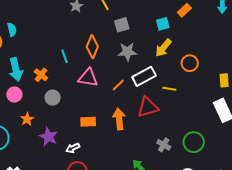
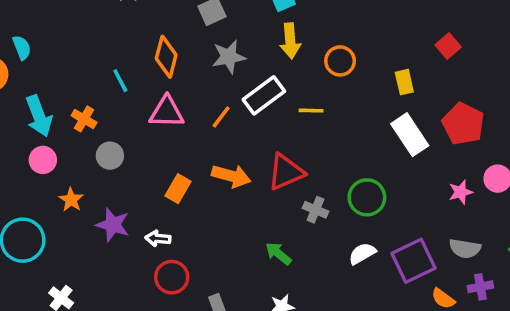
yellow arrow: (163, 48) -> (290, 41), turned -36
red triangle: (148, 107) -> (286, 172), moved
orange arrow: (119, 119) -> (231, 176), turned 120
orange rectangle: (88, 122) -> (178, 189), turned -49
white arrow: (73, 148) -> (158, 238), turned 40

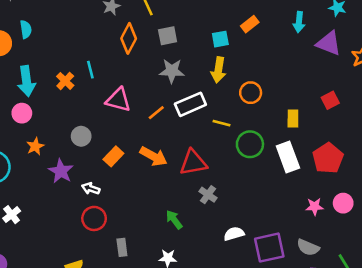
orange diamond: (166, 57) -> (129, 38), moved
orange cross: (84, 119) -> (65, 81), moved
gray circle: (110, 156) -> (81, 136), moved
green circle: (367, 197) -> (250, 144), moved

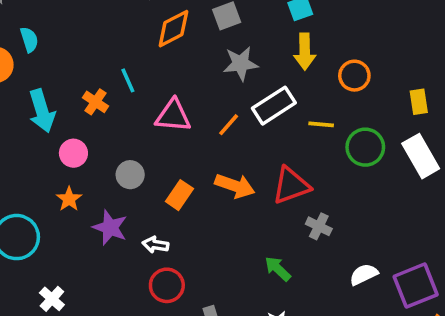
orange diamond: (129, 38) -> (173, 29), turned 44
pink circle: (22, 113) -> (73, 153), moved

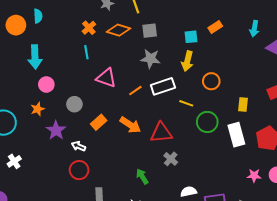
orange diamond: (173, 29) -> (119, 30), turned 30
orange cross: (95, 102) -> (89, 28), moved

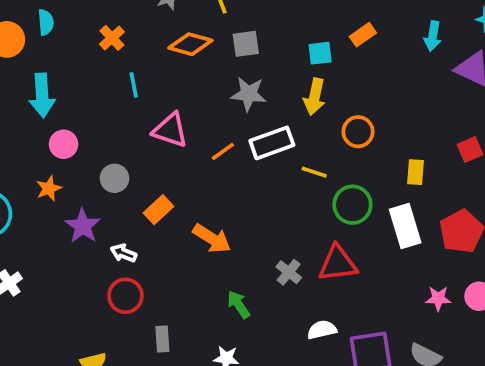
orange cross: (89, 28) -> (112, 38), moved
orange arrow: (130, 125) -> (212, 239), moved
red triangle: (161, 133) -> (338, 264), moved

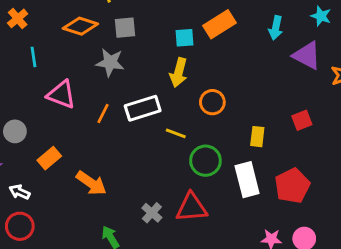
orange rectangle: (363, 35) -> (220, 24), size x1.5
gray star: (249, 94) -> (110, 62), moved
orange line: (223, 151) -> (103, 113), turned -30

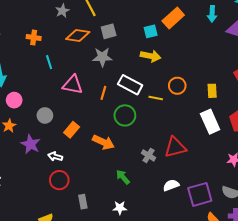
orange cross: (18, 18) -> (34, 38), turned -32
yellow arrow: (179, 73) -> (151, 56), turned -84
orange circle: (212, 102) -> (177, 86), moved
white rectangle: (143, 108) -> (130, 85), turned 55
green circle: (205, 161) -> (125, 115), moved

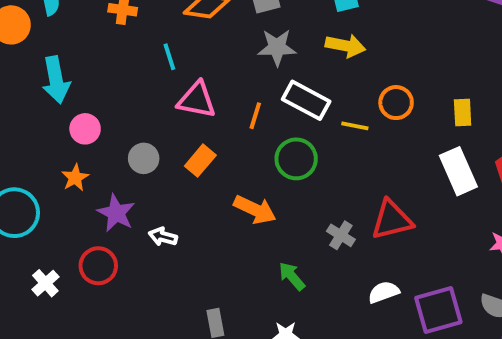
gray star: (102, 57) -> (277, 47), moved
cyan line: (49, 62) -> (169, 57), moved
orange rectangle: (72, 130) -> (200, 161), moved
red circle: (59, 180) -> (98, 266), moved

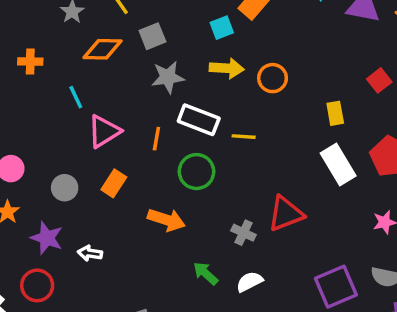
pink triangle: (197, 100) -> (104, 131), turned -36
orange circle: (396, 103) -> (273, 78), moved
white semicircle: (384, 292) -> (249, 282), moved

